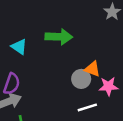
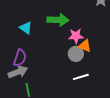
pink star: (108, 86) -> (76, 36), moved

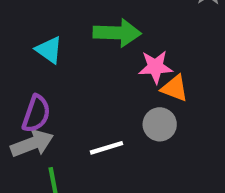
gray circle: (76, 54) -> (160, 124), moved
white line: (81, 77) -> (106, 148), moved

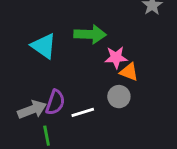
cyan triangle: (49, 50) -> (44, 46), size x1.4
purple semicircle: (36, 114) -> (55, 102), moved

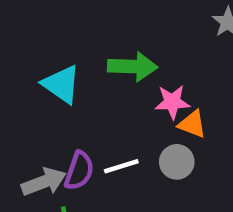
white line: (83, 112) -> (121, 166), moved

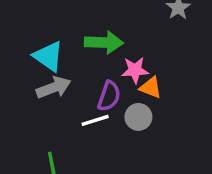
purple semicircle: (79, 171) -> (109, 96), moved
gray arrow: (44, 182) -> (54, 87), moved

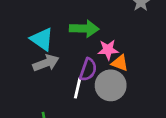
gray circle: (138, 117) -> (111, 85), size x1.5
white line: (95, 120) -> (78, 88), turned -60

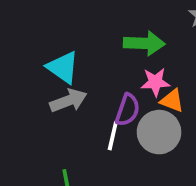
green arrow: (84, 29) -> (144, 43), moved

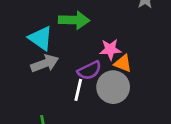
green arrow: (144, 43) -> (74, 20), moved
purple semicircle: (128, 110) -> (89, 70), turned 45

